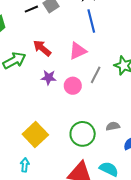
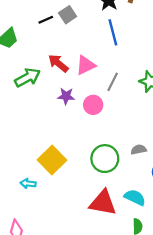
pink triangle: (78, 51) -> (86, 65), moved
gray line: (96, 75) -> (113, 82), moved
cyan arrow: (25, 165) -> (28, 183), moved, turned -88

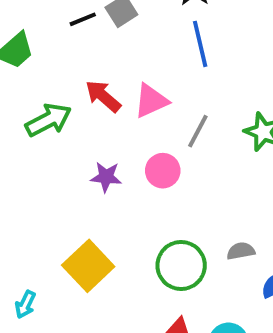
purple star: (66, 96) -> (106, 177), moved
cyan arrow: (28, 183) -> (25, 304), moved, turned -72

